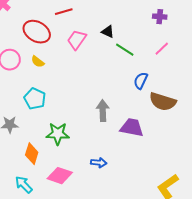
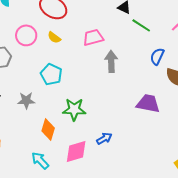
pink trapezoid: (77, 40) -> (93, 37), moved, turned 40
gray arrow: (103, 111) -> (111, 61), moved
blue arrow: (99, 163) -> (104, 138), moved, turned -35
pink diamond: (60, 176) -> (76, 151), turned -35

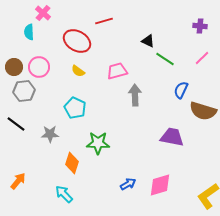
pink circle: (26, 35) -> (39, 67), moved
blue arrow: (104, 138) -> (128, 184), moved
pink diamond: (76, 151) -> (160, 185), moved

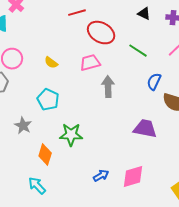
red ellipse: (77, 41) -> (101, 33), moved
black triangle: (148, 41) -> (144, 14), moved
gray star: (50, 134) -> (23, 126), turned 30

